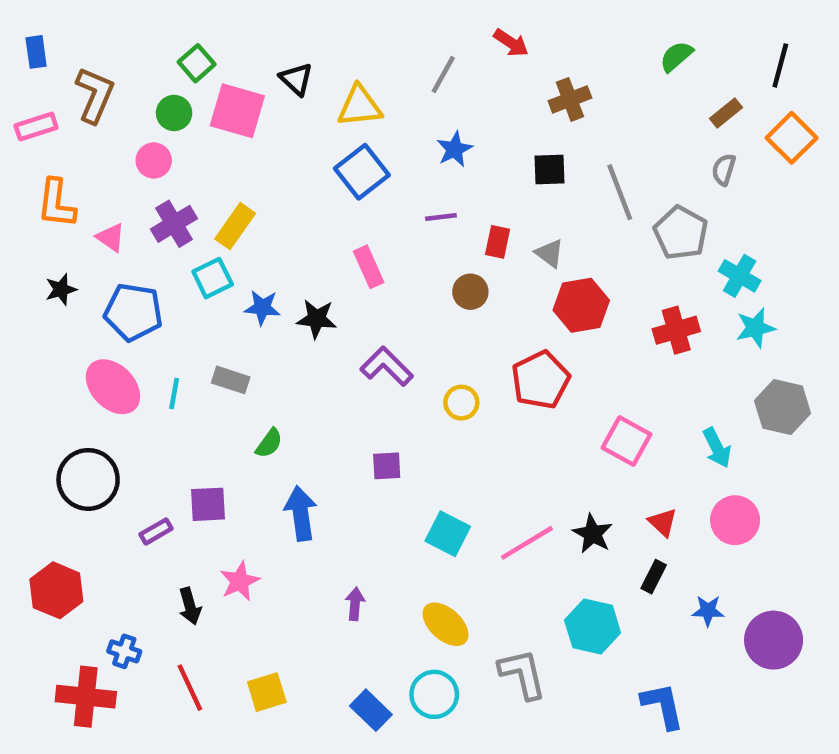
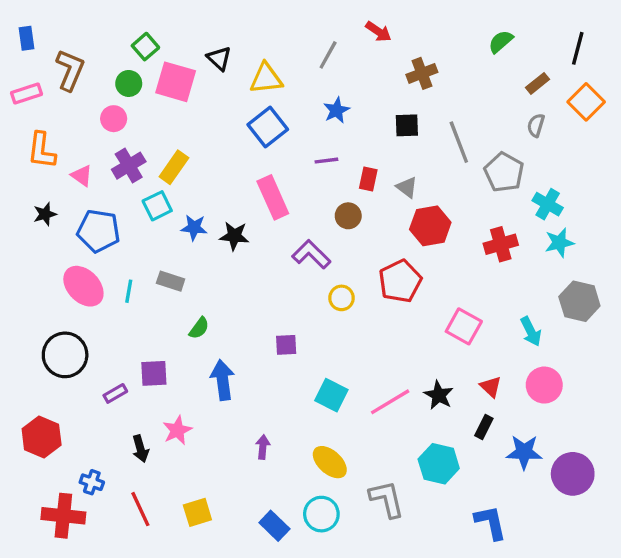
pink rectangle: (369, 267) -> (273, 197), size x1.4
purple L-shape: (387, 366) -> (311, 254), moved
blue star: (708, 611) -> (524, 452), size x1.5

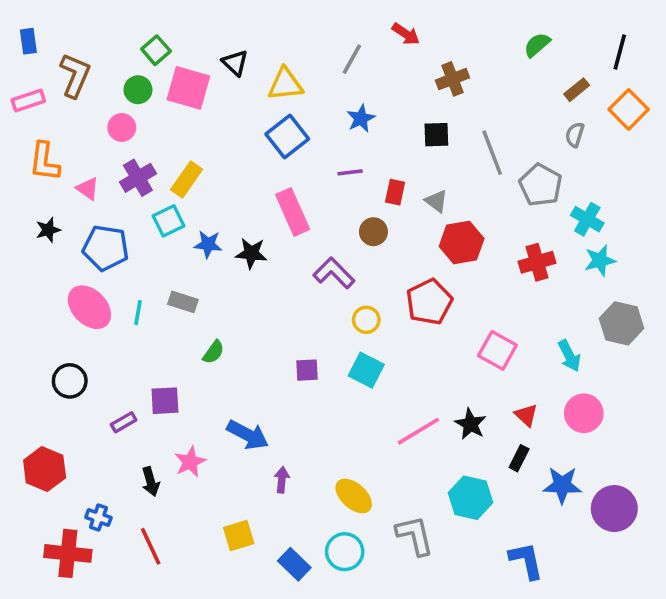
black circle: (65, 355) -> (70, 381), size x0.7
blue arrow: (223, 380) -> (248, 435), moved, turned 126
cyan square: (331, 395) -> (366, 370), moved
yellow square: (197, 512) -> (239, 535), moved

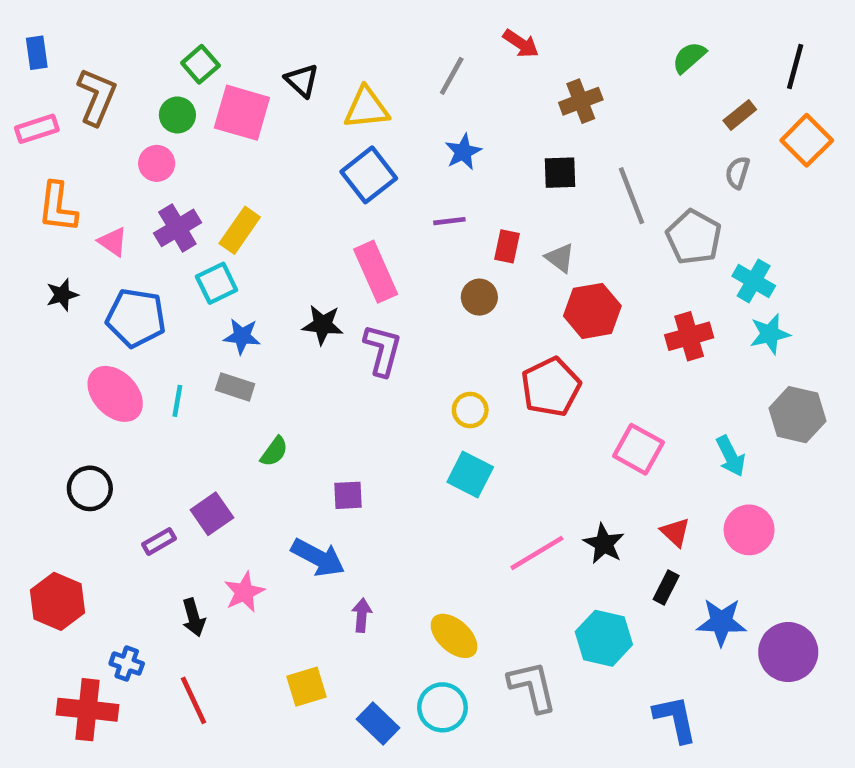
blue star: (208, 244) -> (242, 336), moved
purple L-shape: (334, 273) -> (383, 350), moved, turned 60
purple square: (307, 370) -> (348, 495), moved
purple square: (165, 401) -> (212, 514), turned -32

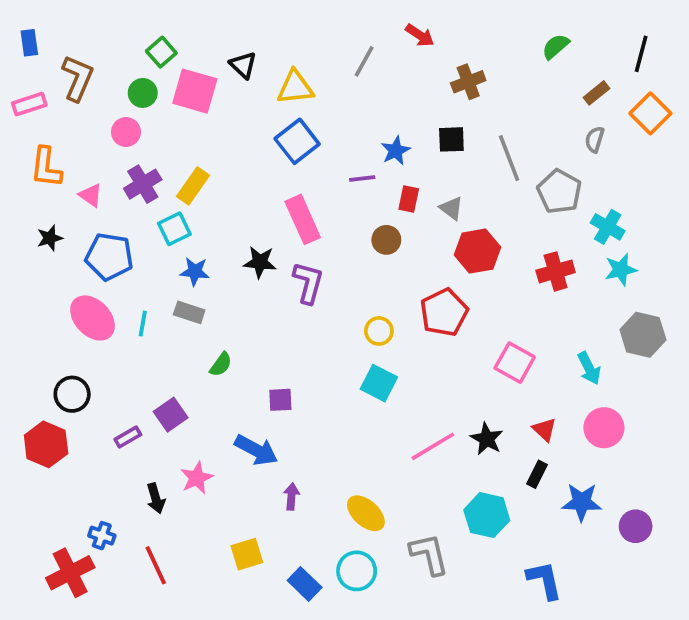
blue star: (463, 152) -> (396, 151), moved
red hexagon: (58, 601) -> (46, 444), moved
purple circle: (788, 652) -> (636, 526), size x0.7
red cross: (88, 710) -> (70, 573), turned -33

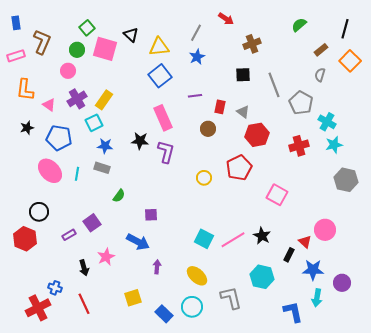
blue star: (396, 151) -> (197, 57), moved
cyan arrow: (589, 368) -> (317, 298), moved, turned 36
cyan square: (379, 383) -> (204, 239), moved
red triangle: (544, 430) -> (305, 242), moved

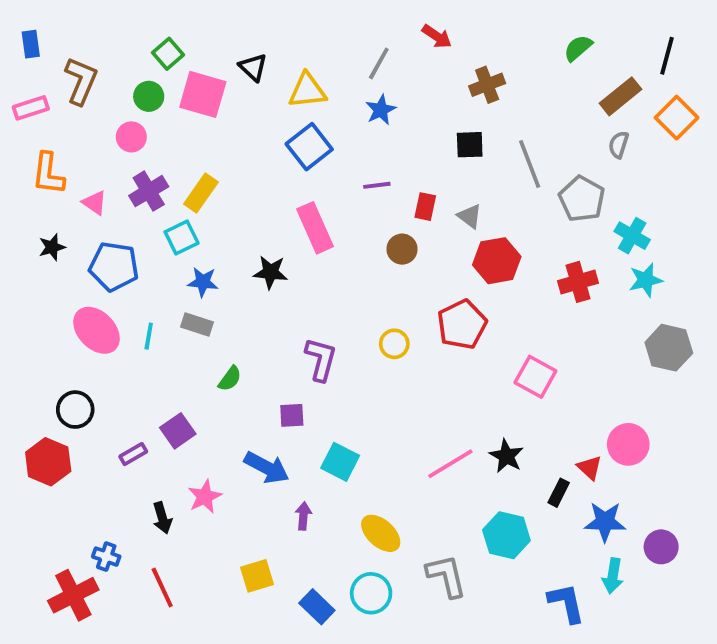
brown rectangle: (321, 50) -> (621, 96), size x1.5
purple L-shape: (166, 152) -> (321, 359), moved
cyan square: (204, 239) -> (340, 462), moved

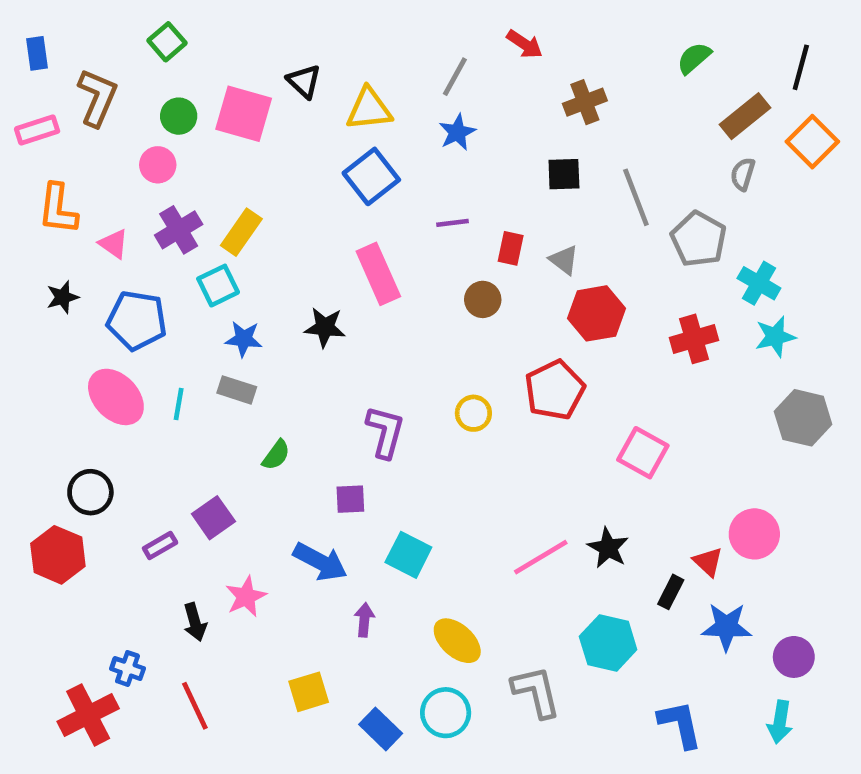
green square: (168, 54) -> (167, 42), moved
cyan arrow: (613, 576) -> (780, 722), moved

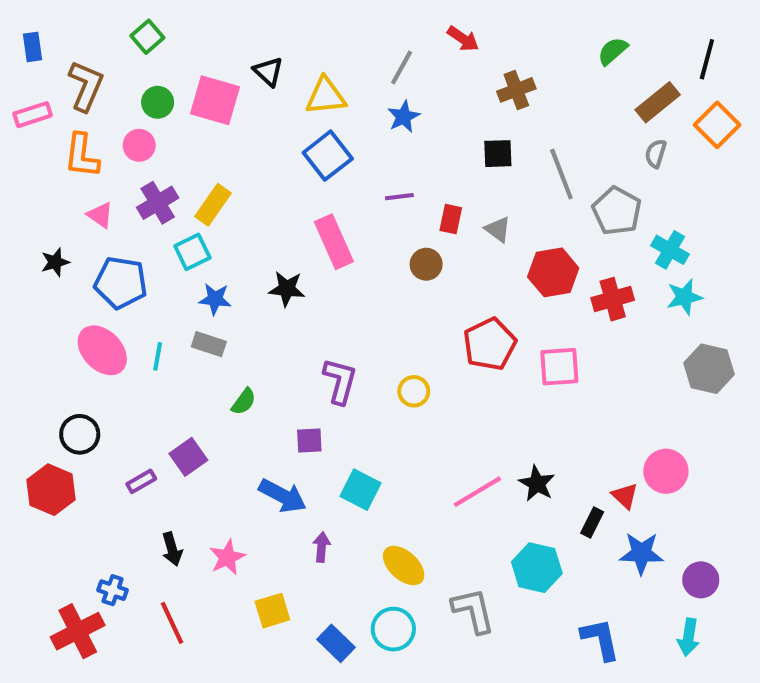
orange L-shape: (58, 209) -> (82, 156), moved
red hexagon: (596, 313) -> (553, 272), moved
yellow circle: (473, 413) -> (414, 391), moved
pink square: (643, 453) -> (559, 367), moved, turned -33
pink star: (246, 597) -> (227, 557), moved

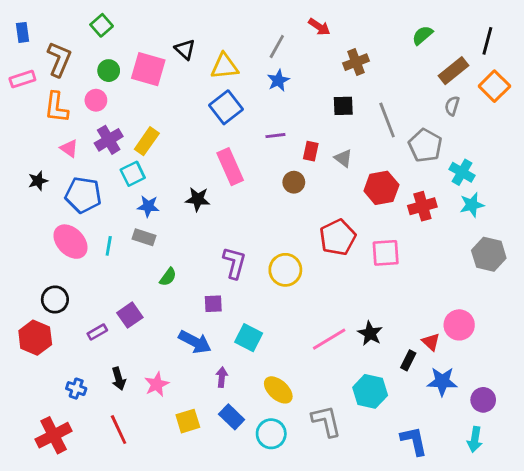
yellow circle: (414, 391) -> (285, 270), size x1.5
blue cross: (113, 590) -> (76, 389), moved
blue rectangle: (336, 643) -> (232, 417), moved

